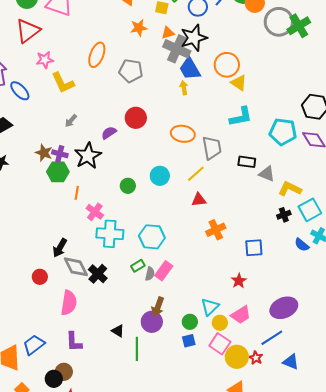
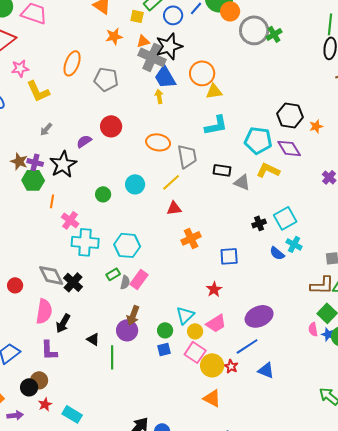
green cross: (299, 26) -> (274, 34), size x0.7
yellow triangle: (239, 83) -> (214, 91), turned -42
yellow L-shape: (290, 189) -> (268, 170), moved
black arrow: (60, 248) -> (63, 323), moved

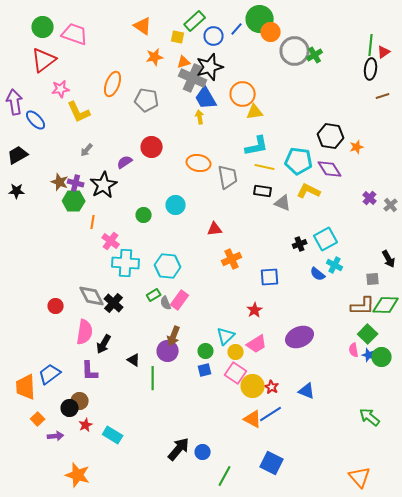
yellow line: (171, 182) -> (265, 167), moved, turned 54
gray semicircle: (125, 282) -> (166, 303), turned 144
blue line: (247, 346) -> (271, 414), moved

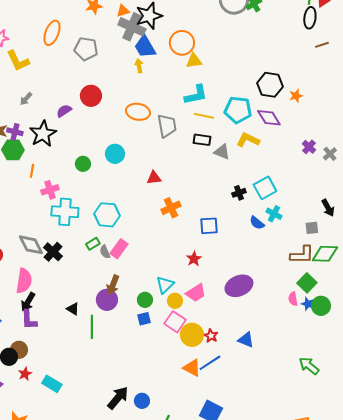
pink cross: (111, 241) -> (50, 190), turned 36
black arrow: (104, 344) -> (28, 302), moved

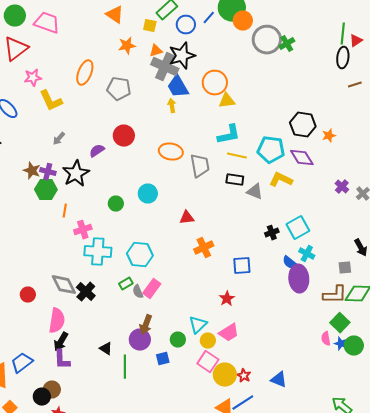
purple ellipse: (239, 286) -> (299, 279), moved, turned -72
blue square: (144, 319) -> (163, 359), moved

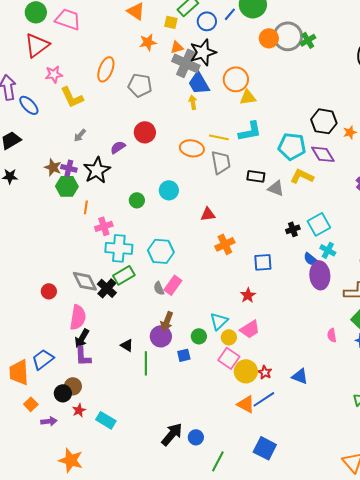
orange circle: (243, 21) -> (269, 38), moved
yellow line: (237, 156) -> (219, 137), moved
green rectangle: (126, 284) -> (124, 275), moved, size x1.5
pink semicircle: (326, 339) -> (332, 335), moved

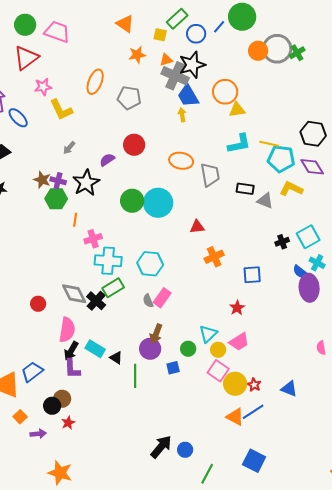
yellow line: (219, 137) -> (269, 144), moved
cyan circle: (169, 190) -> (158, 203), size x1.5
green circle: (137, 200) -> (132, 201), moved, size x1.5
cyan rectangle: (106, 420) -> (95, 349), moved

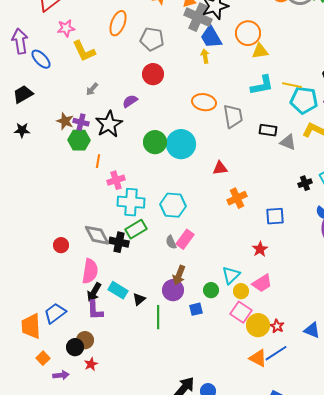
red circle: (134, 145) -> (153, 74), moved
black cross: (96, 301) -> (119, 242), turned -30
black triangle: (116, 358) -> (139, 299), turned 48

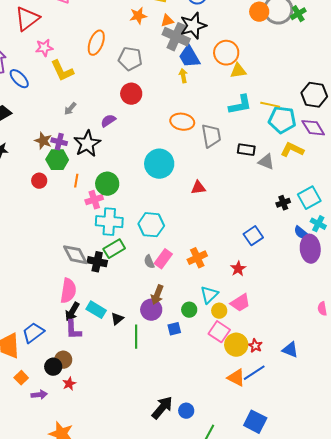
green circle: (155, 142) -> (107, 184), moved
orange cross: (237, 198) -> (197, 258), moved
blue square: (275, 216) -> (253, 236), turned -30
red circle: (61, 245) -> (39, 181), moved

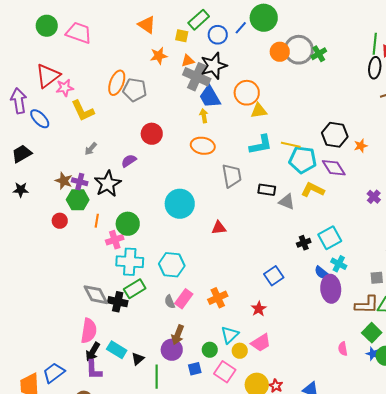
red triangle: (27, 19) -> (48, 76), moved
gray pentagon: (130, 59) -> (135, 90), moved
orange ellipse: (182, 122) -> (203, 146), moved
pink square: (219, 332) -> (225, 372), moved

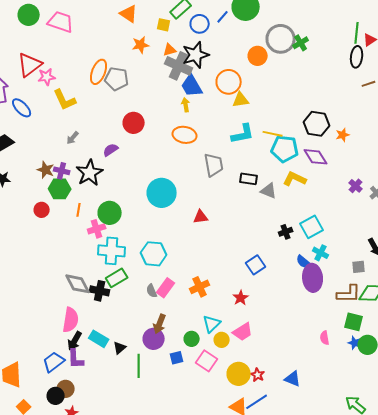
orange circle: (280, 52) -> (258, 56), moved
green square: (372, 333) -> (354, 322), turned -30
blue trapezoid: (54, 373) -> (54, 362), moved

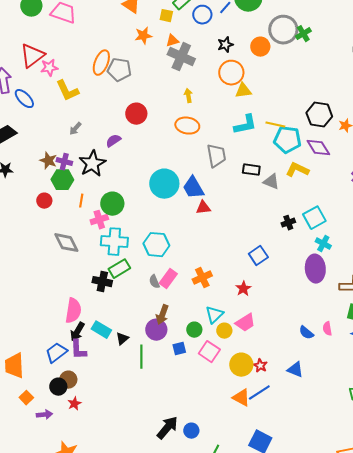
black star: (196, 55) -> (225, 45), moved, size x0.6
blue trapezoid: (192, 86) -> (193, 188), moved
blue semicircle: (304, 262) -> (306, 333), moved
gray diamond: (78, 284) -> (66, 243), moved

